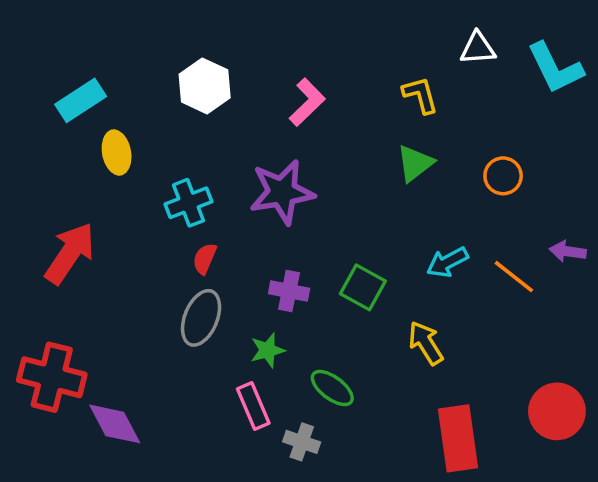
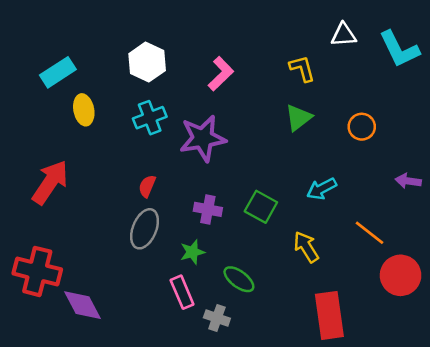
cyan cross: (188, 203) -> (150, 118), moved
orange line: (514, 277) -> (370, 233), moved
red circle: (557, 411) -> (401, 275), moved

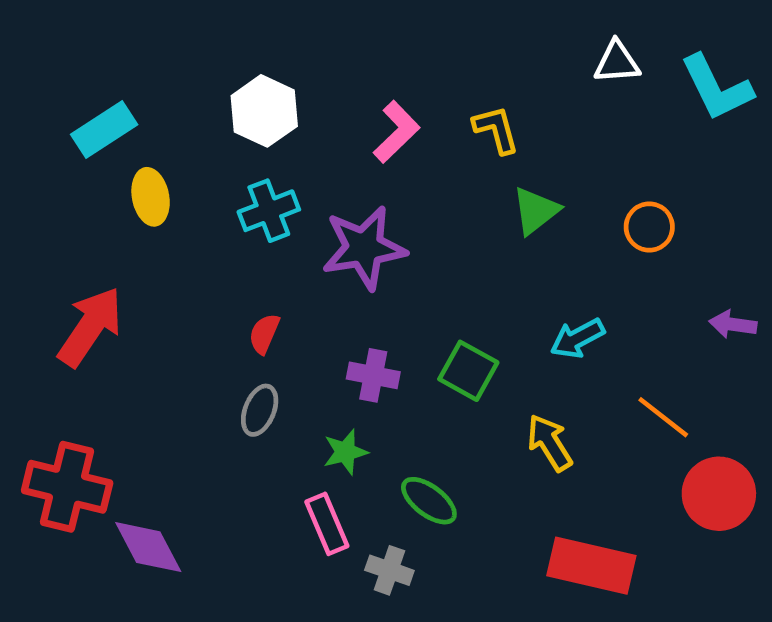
yellow L-shape: (302, 68) -> (496, 130), moved
gray ellipse: (145, 229) -> (260, 410), size x0.7
red rectangle: (329, 315) -> (591, 566), turned -69

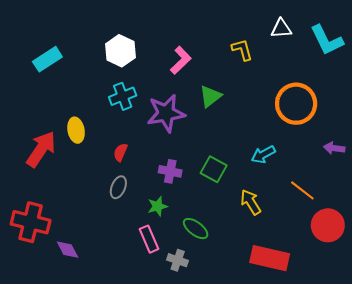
yellow L-shape: (496, 130) -> (242, 50), moved
yellow ellipse: (151, 197) -> (76, 130), moved
green triangle: (536, 211) -> (210, 96), moved
orange circle: (649, 227) -> (296, 104), size x1.8
purple diamond: (148, 547) -> (68, 250), size x0.7

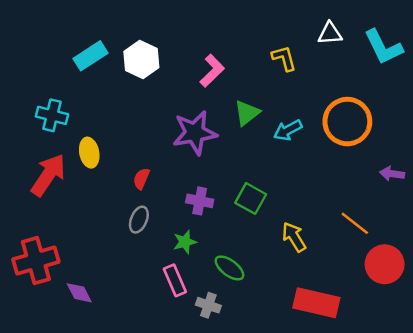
cyan rectangle: (47, 59) -> (90, 56), moved
cyan cross: (123, 96) -> (52, 115), moved, turned 35
cyan arrow: (263, 154) -> (288, 130), moved
red cross: (31, 222) -> (36, 261), turned -30

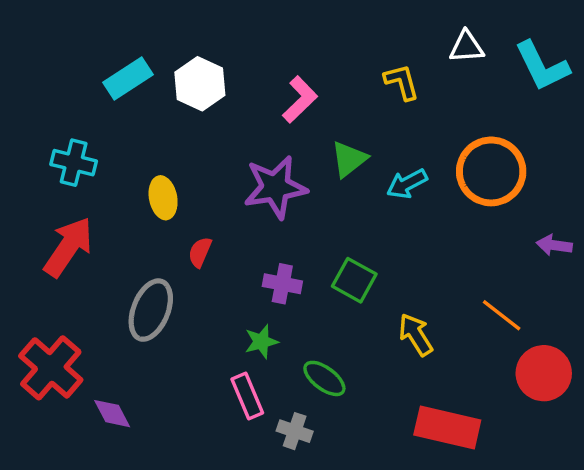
yellow ellipse: (89, 153) -> (163, 198), moved
gray ellipse: (139, 220) -> (151, 310), moved, size x1.6
red cross: (36, 261) -> (51, 368), turned -33

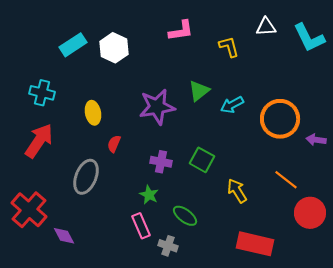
pink L-shape: (300, 100) -> (181, 31), moved, turned 36
orange circle: (491, 171) -> (280, 119), moved
green star: (261, 342) -> (149, 195), turned -30

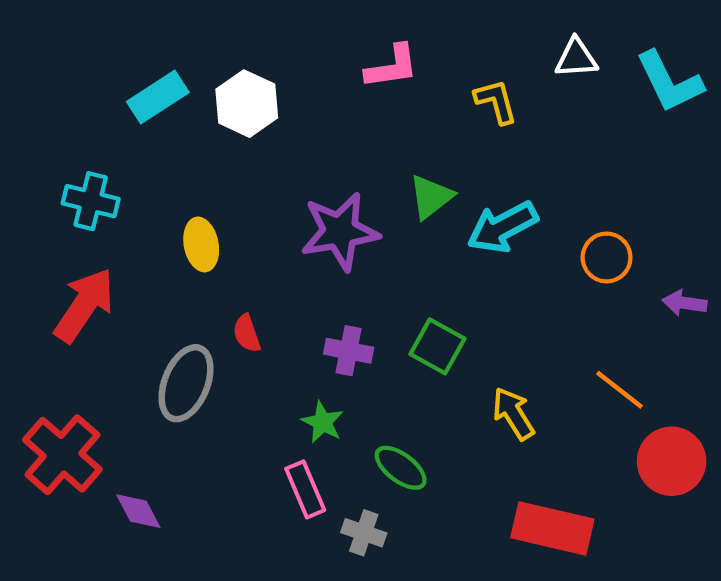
cyan arrow: (232, 105) -> (502, 227), size x1.4
orange circle: (280, 119) -> (607, 257), size x0.6
red semicircle: (114, 144) -> (247, 333), moved, turned -42

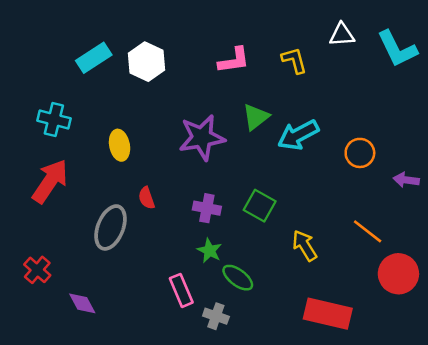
pink L-shape: (392, 67) -> (234, 60), moved
green star: (323, 422) -> (210, 251), moved
red cross: (62, 455) -> (37, 270), size x0.6

